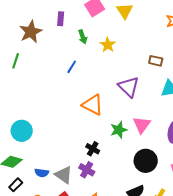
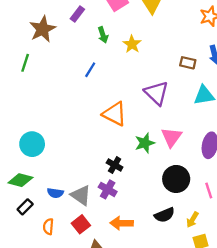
purple rectangle: (61, 19) -> (77, 14), turned 32

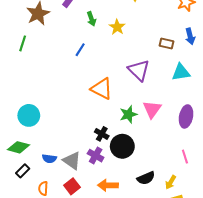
black circle: (176, 179) -> (122, 146), moved

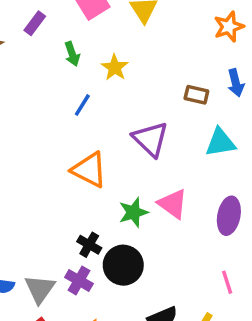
blue line: (80, 50) -> (82, 105), moved
pink triangle: (152, 109) -> (173, 204), turned -30
gray triangle: (72, 161) -> (40, 289), turned 30

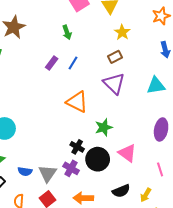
purple rectangle: (35, 23) -> (52, 63), moved
yellow star: (115, 68) -> (122, 32), moved
brown rectangle: (196, 95) -> (115, 57), moved, turned -40
pink triangle: (173, 204) -> (127, 153), moved

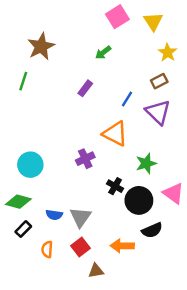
green arrow: (67, 32) -> (103, 52), turned 72
blue line: (73, 63) -> (127, 99), moved
purple cross: (71, 168) -> (85, 159), moved, turned 35
black semicircle: (121, 191) -> (152, 230), moved

